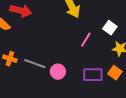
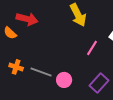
purple rectangle: (93, 75) -> (99, 83), turned -48

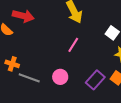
pink line: (92, 48) -> (73, 45), moved
gray line: (41, 72) -> (29, 78), moved

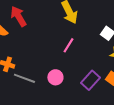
red arrow: (23, 16) -> (18, 16), turned -135

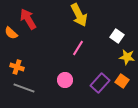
gray line: (24, 78) -> (24, 88), moved

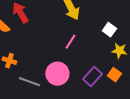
pink circle: (65, 80) -> (57, 74), size x1.5
gray line: (24, 88) -> (29, 82), moved

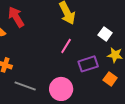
pink circle: (57, 74) -> (61, 89), moved
purple rectangle: (92, 77) -> (88, 64), moved, turned 30

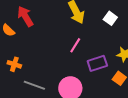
white square: (105, 34) -> (110, 18), moved

